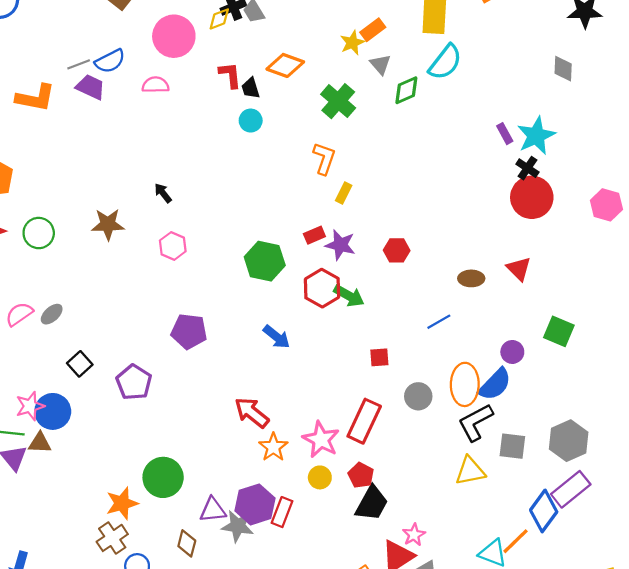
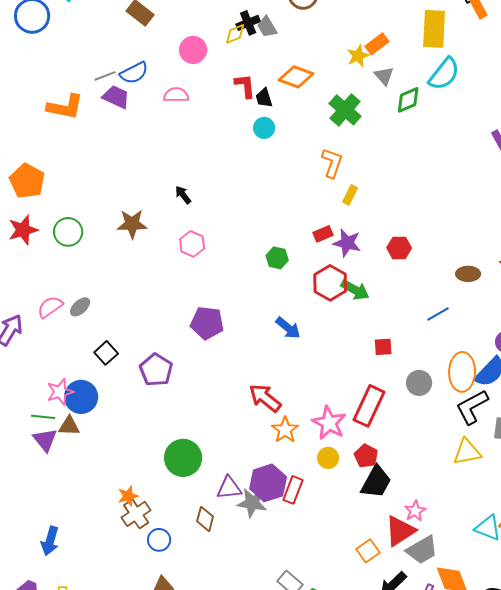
pink circle: (174, 36) -> (193, 50), size x0.7
green hexagon: (265, 261) -> (277, 258), size x0.6
orange star: (122, 503) -> (128, 496), moved, size x0.7

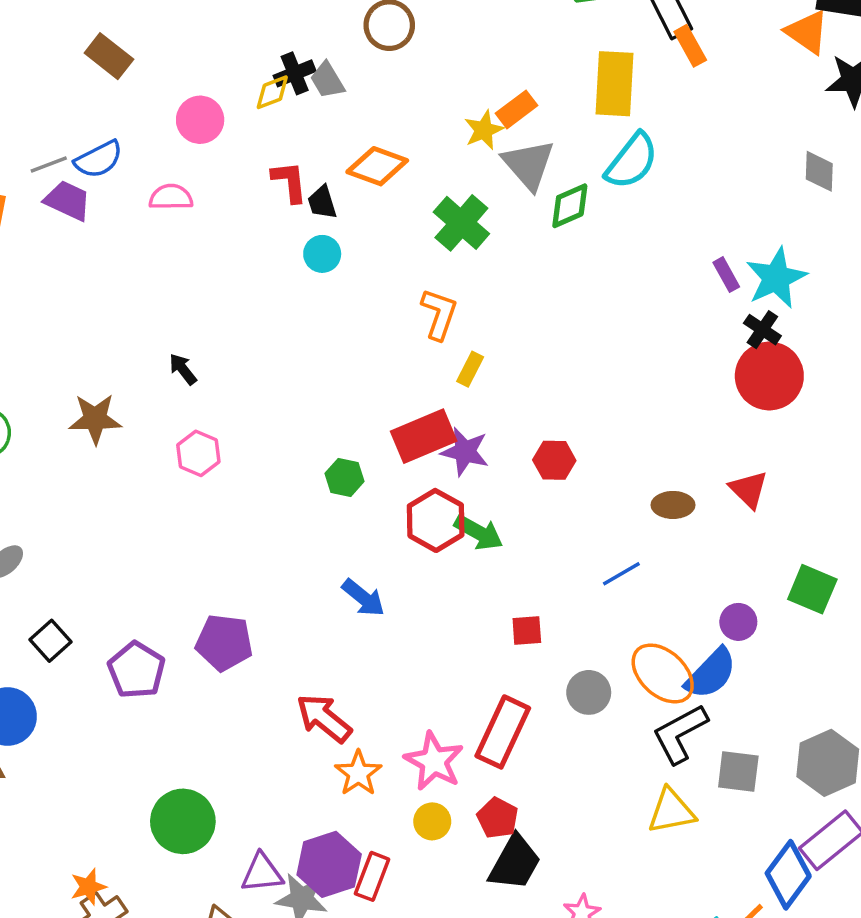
gray triangle: (384, 76) -> (529, 164), size x1.6
red rectangle: (323, 234) -> (424, 436), size x1.8
purple pentagon: (207, 323) -> (224, 643), moved
orange ellipse: (462, 372) -> (663, 673), turned -48

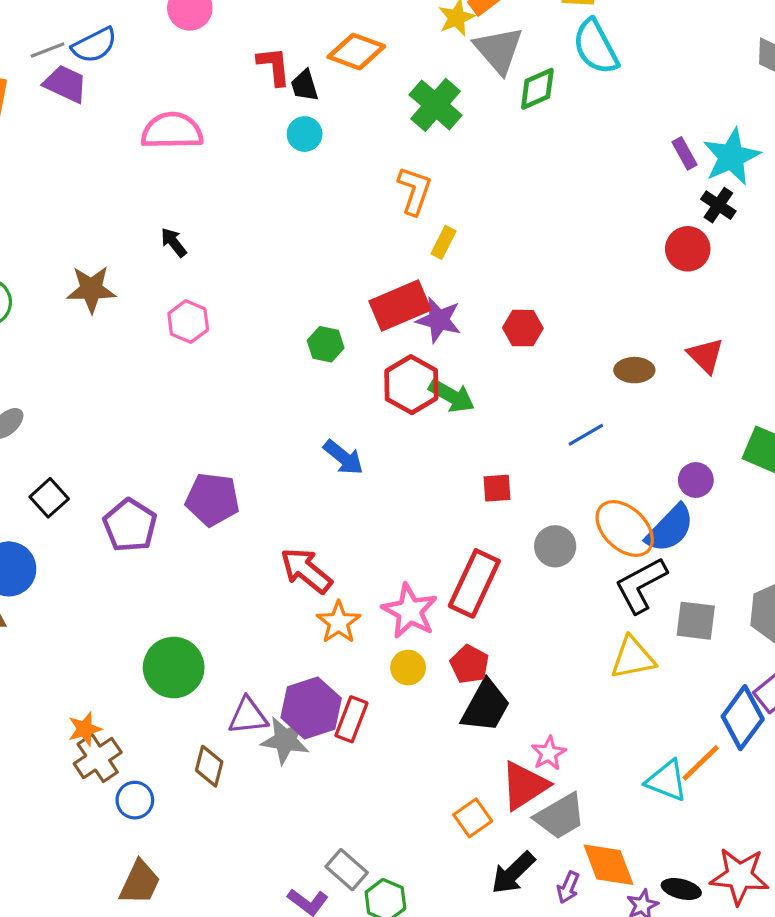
cyan semicircle: (632, 161) -> (596, 47), turned 114
pink semicircle: (171, 197) -> (172, 131), moved, size x1.5
red circle: (769, 376) -> (688, 249), moved, size x0.7

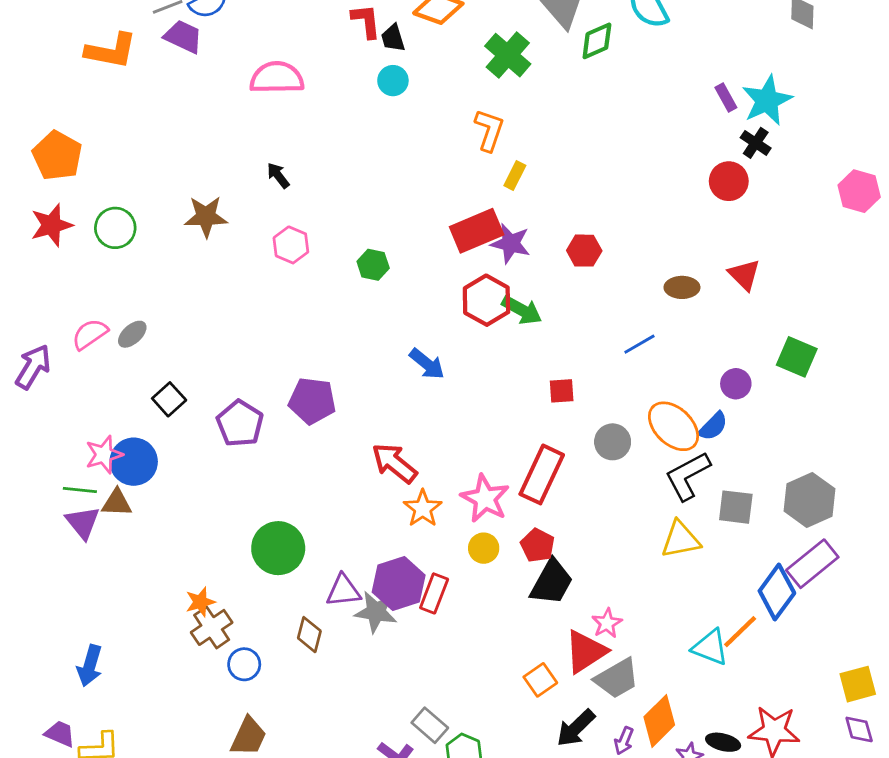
green hexagon: (326, 344) -> (373, 265), moved
blue semicircle: (670, 528) -> (713, 426), size x0.7
orange diamond: (609, 865) -> (659, 721), turned 66

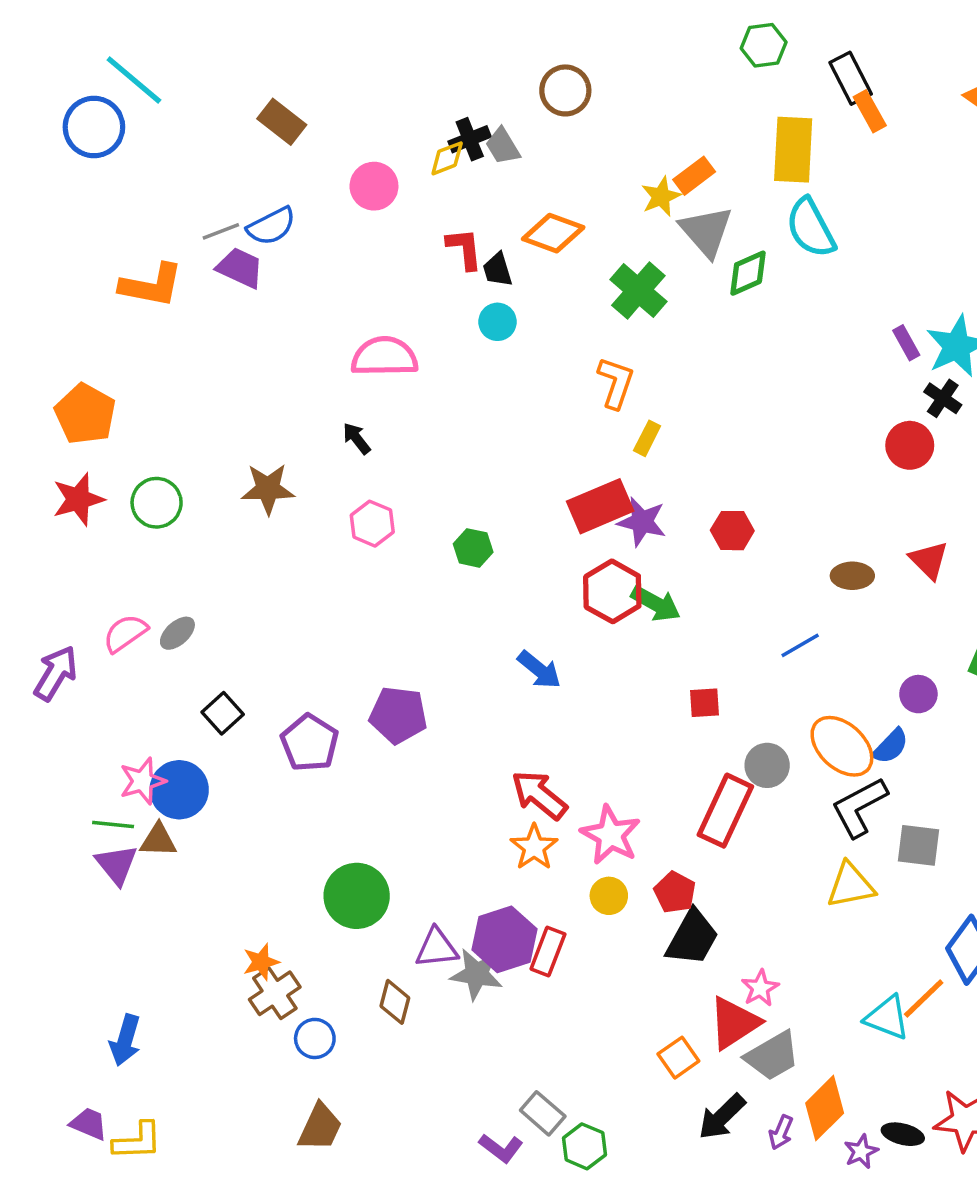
pink semicircle: (277, 78) -> (384, 357), moved
red arrow: (394, 463) -> (539, 795), moved
red rectangle: (542, 474) -> (725, 811), moved

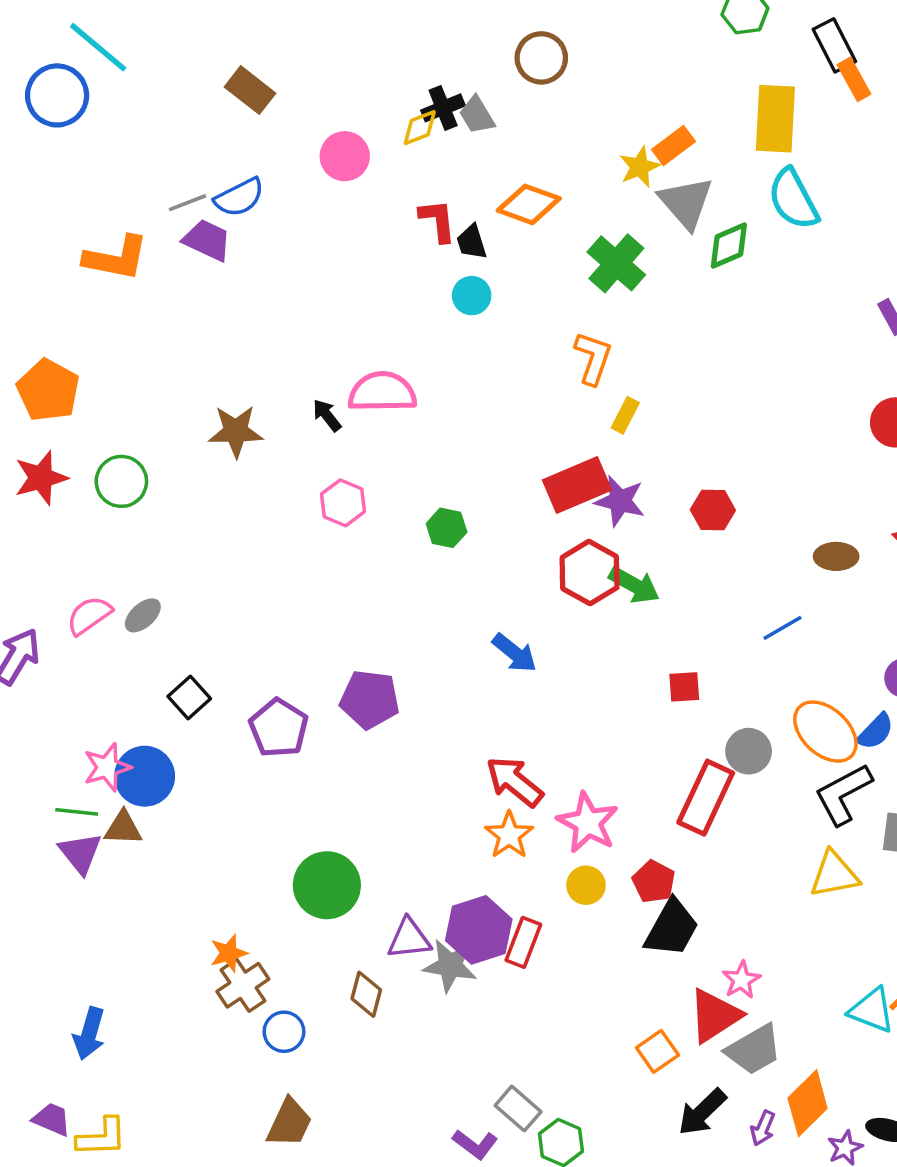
pink semicircle: (384, 357) -> (382, 392), moved
brown star: (268, 489) -> (236, 431), moved

